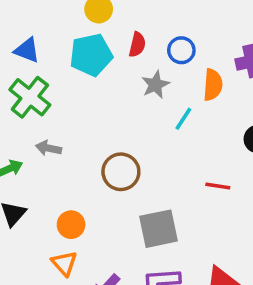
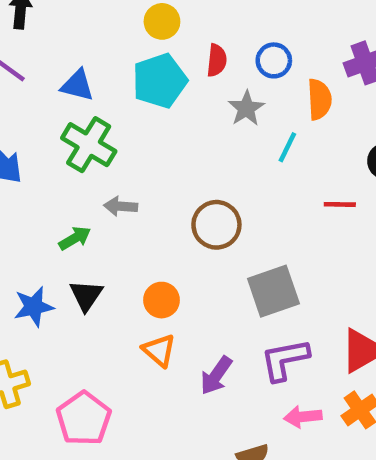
red line: (218, 186) -> (340, 204), moved

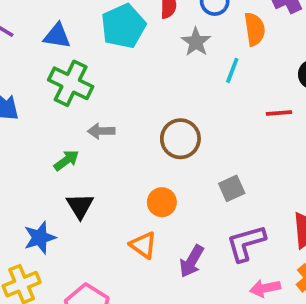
gray square: (273, 291) -> (232, 188), size x0.6
orange circle: (162, 300) -> (162, 202), moved
blue star: (34, 307) -> (40, 238), moved

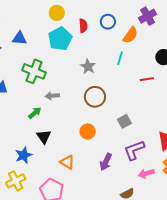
orange semicircle: (255, 29) -> (130, 35), turned 48
blue triangle: (57, 36) -> (19, 38), moved
gray star: (196, 42) -> (88, 67), moved
orange triangle: (143, 245) -> (67, 162), moved

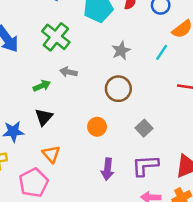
gray square: (124, 121) -> (144, 128), turned -32
orange triangle: (67, 162) -> (51, 154), moved
purple arrow: (106, 162) -> (107, 169), turned -36

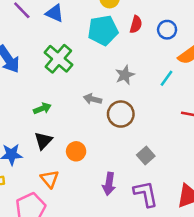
gray arrow: (68, 72) -> (93, 99), moved
orange circle: (97, 127) -> (76, 151), moved
purple L-shape: (145, 166) -> (146, 194), turned 80
purple arrow: (107, 169) -> (109, 184), moved

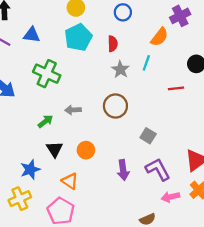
red semicircle: (136, 24) -> (113, 44), moved
blue circle: (167, 30) -> (123, 12), moved
gray star: (125, 75) -> (120, 69), moved
gray arrow: (93, 99) -> (73, 110), moved

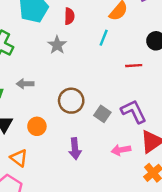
gray star: (120, 69) -> (57, 45), moved
brown circle: (115, 106) -> (71, 101), moved
purple L-shape: (158, 169) -> (134, 111), moved
pink arrow: (170, 197) -> (121, 150), moved

